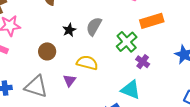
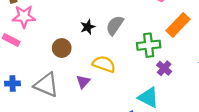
orange rectangle: (152, 21) -> (178, 25), turned -35
green cross: (127, 42) -> (149, 45), turned 30

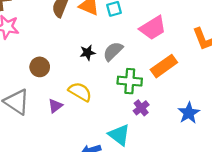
gray semicircle: (115, 25) -> (113, 51), moved
black star: (88, 27) -> (88, 53), moved

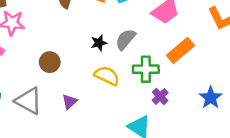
yellow semicircle: (80, 92) -> (107, 76), moved

